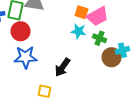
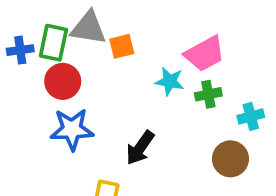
orange square: (82, 12) -> (122, 46), moved, turned -32
green cross: (100, 38) -> (208, 94), turned -32
brown circle: (112, 57) -> (230, 159), moved

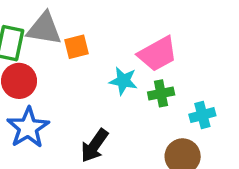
blue star: (72, 129) -> (28, 128), turned -30

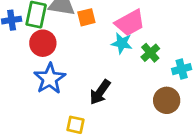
pink trapezoid: (157, 54) -> (130, 23), moved
green cross: (161, 93) -> (150, 53), turned -30

